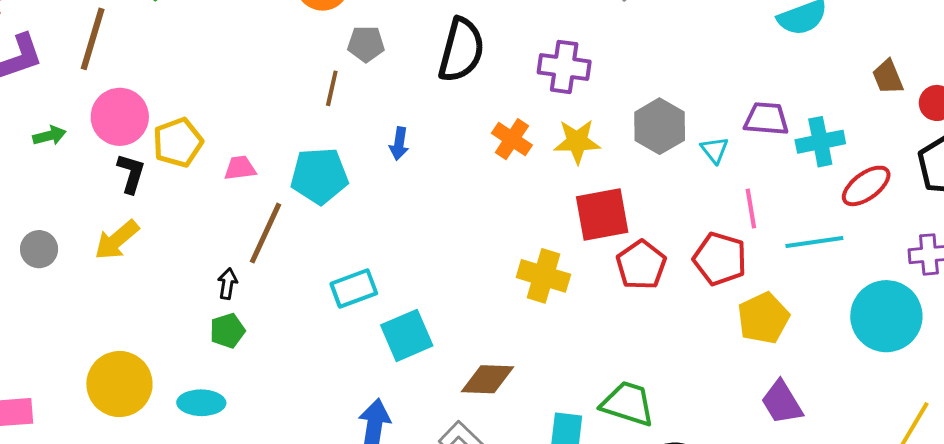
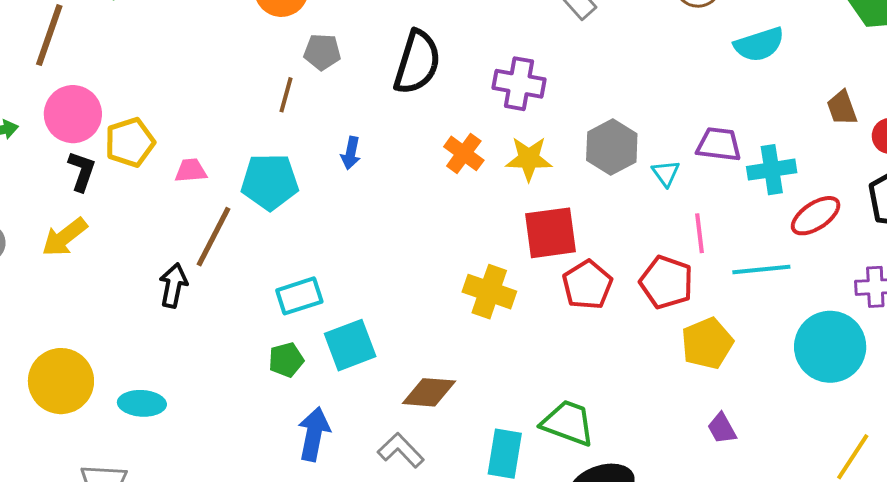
black arrow: (228, 284) -> (173, 285), size x1.4
green pentagon: (227, 331) -> (286, 360), moved
purple trapezoid: (782, 402) -> (722, 428), size x0.7

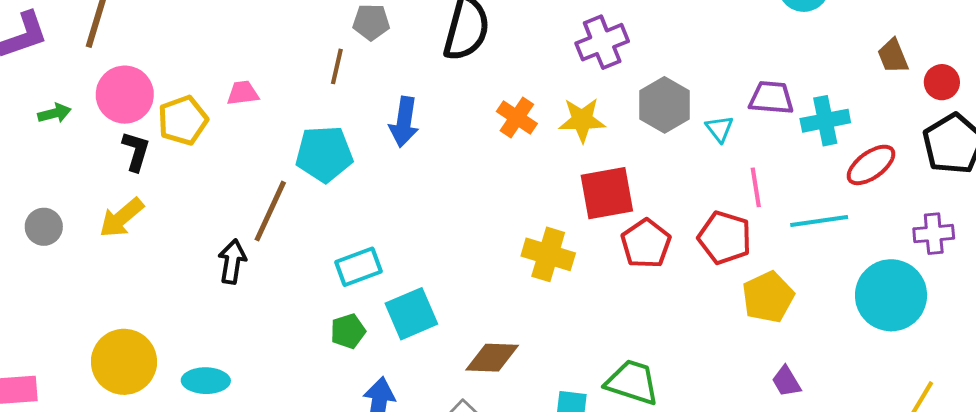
purple cross: (519, 84) -> (602, 42), moved, turned -30
blue arrow: (351, 153) -> (404, 122), size x1.5
pink trapezoid: (191, 171) -> (243, 93), moved

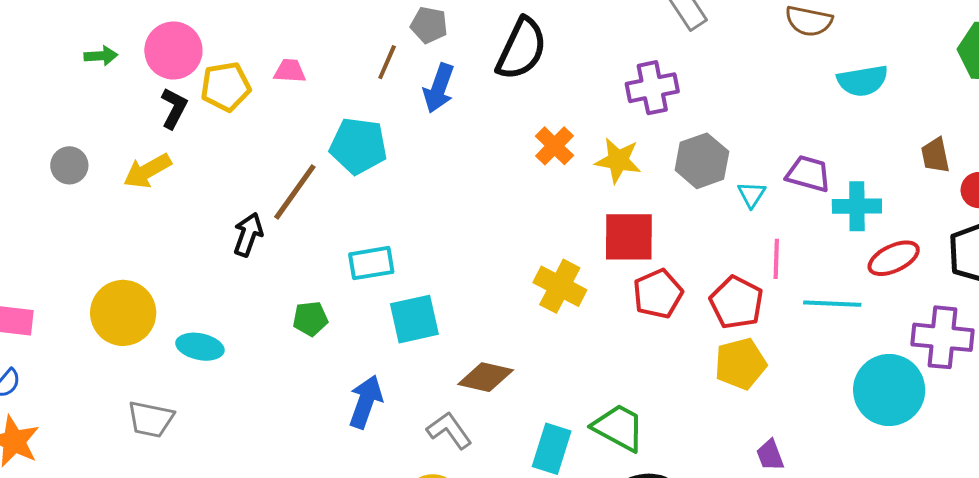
blue arrow: (404, 122) -> (439, 88), moved
purple cross: (934, 234) -> (942, 337), size x1.5
yellow pentagon: (768, 297) -> (740, 364), moved
green pentagon: (348, 331) -> (310, 319), moved

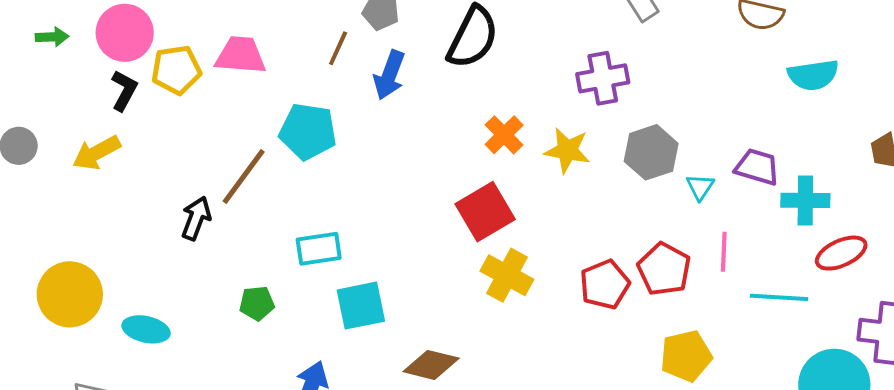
pink trapezoid: (290, 71) -> (241, 55), size x1.6
red square: (629, 237) -> (485, 212), moved, turned -32
red pentagon: (736, 302) -> (664, 269), moved

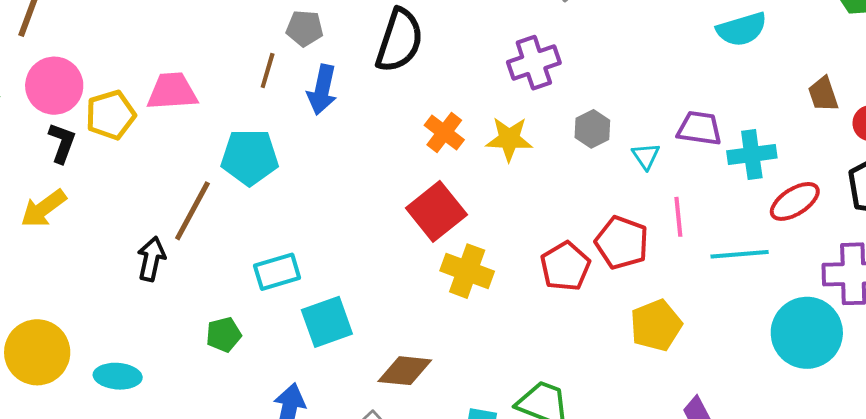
gray hexagon: (651, 152) -> (592, 129), size x0.7

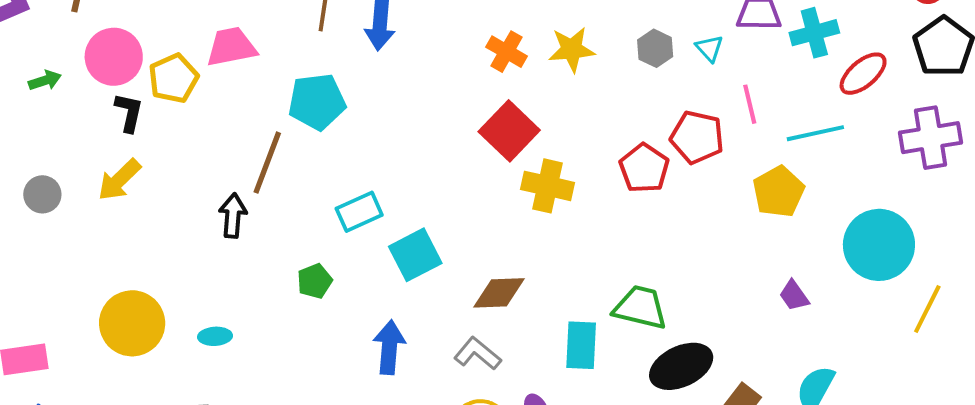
gray hexagon: (592, 129) -> (655, 48), moved
yellow pentagon: (656, 325) -> (779, 192), moved
cyan circle: (807, 333) -> (879, 245), moved
cyan ellipse: (118, 376) -> (215, 336), size x0.7

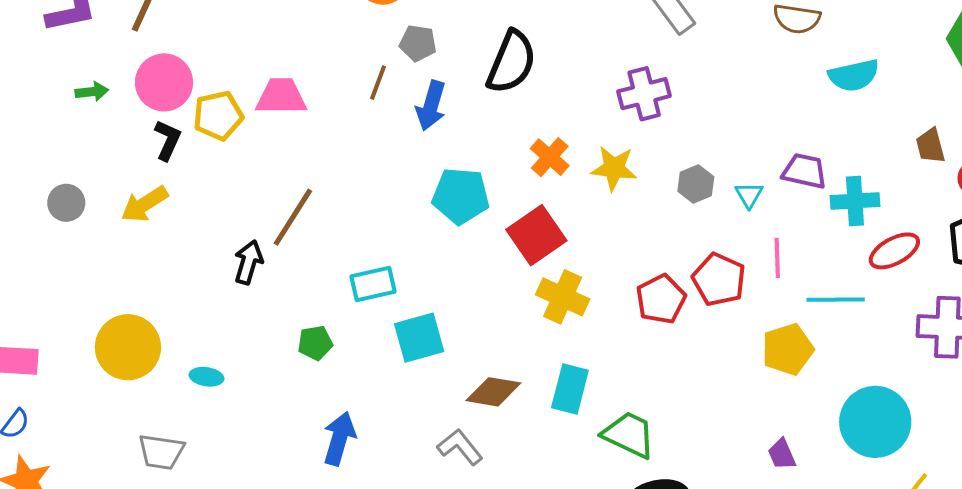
cyan pentagon: (317, 102) -> (461, 196), moved
cyan rectangle: (581, 345) -> (570, 389), moved
blue arrow: (389, 347) -> (339, 439), moved

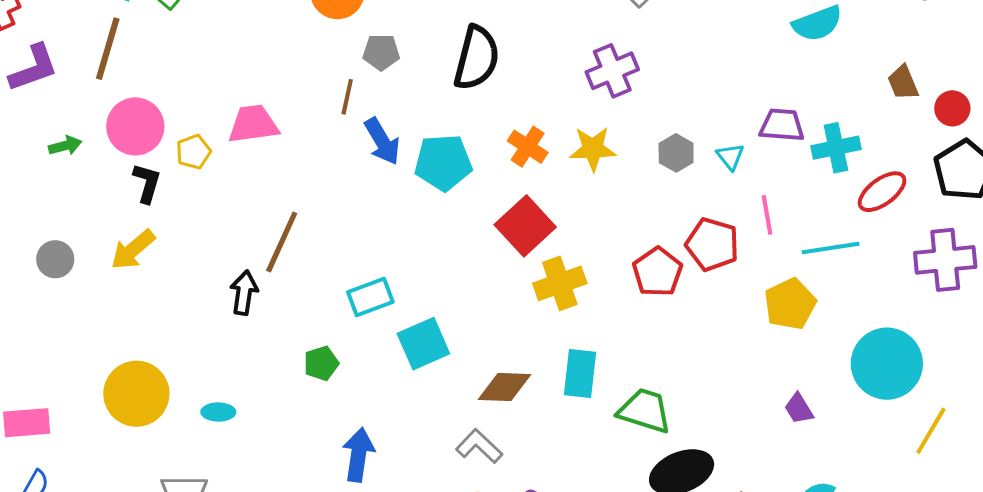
blue arrow: (431, 106) -> (382, 141), moved, turned -39
yellow pentagon: (218, 116) -> (194, 152), size x0.7
cyan pentagon: (461, 196) -> (443, 163), moved
yellow cross: (563, 297) -> (560, 283), turned -36

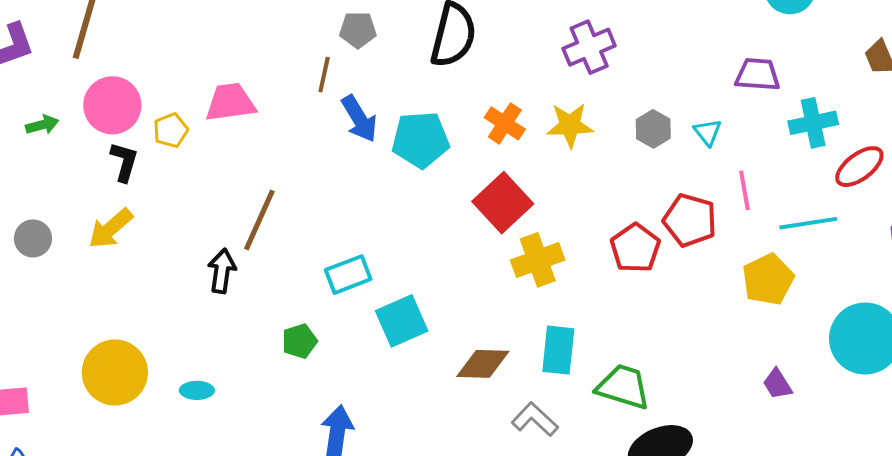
purple trapezoid: (782, 125) -> (758, 75), moved
gray L-shape: (479, 446) -> (535, 419), moved

